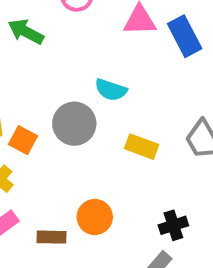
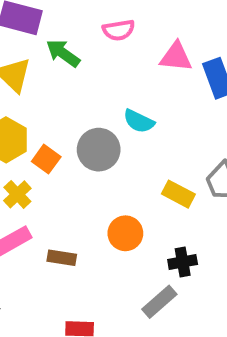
yellow rectangle: (142, 147) -> (178, 194), moved
orange circle: (95, 217) -> (125, 233), moved

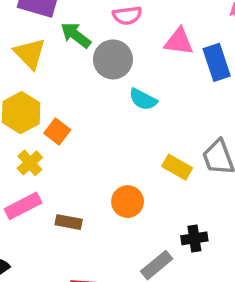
gray circle: (99, 150) -> (113, 59), moved
black cross: (183, 262) -> (194, 238), moved

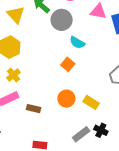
orange square: (57, 131) -> (68, 64), moved
yellow rectangle: (177, 167) -> (91, 102), moved
black cross: (194, 238) -> (101, 130), moved, turned 32

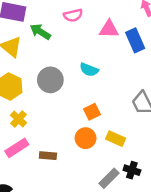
gray circle: (62, 20) -> (50, 80), moved
orange square: (68, 64) -> (92, 112), moved, turned 32

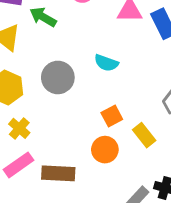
yellow rectangle: (116, 139) -> (144, 135), moved, turned 30
brown rectangle: (48, 156) -> (58, 173), size x1.5

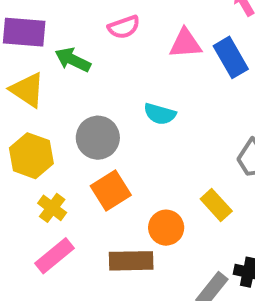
orange square: (112, 116) -> (111, 191), moved, size x1.4
brown rectangle: (58, 173) -> (131, 261), moved

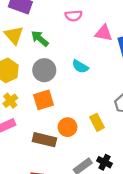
green arrow: (73, 60) -> (40, 39), moved

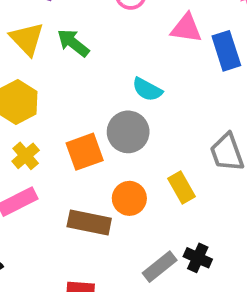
gray circle: (44, 70) -> (128, 132), moved

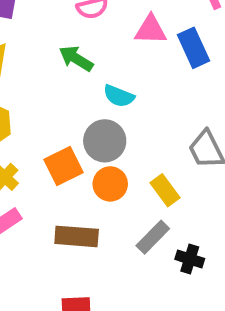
green arrow: (73, 43) -> (76, 58), moved
orange circle: (129, 198) -> (110, 184), moved
gray rectangle: (160, 267) -> (153, 237), moved

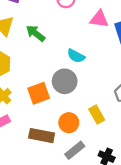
green arrow: (76, 58) -> (36, 33), moved
orange circle: (110, 184) -> (69, 123), moved
gray rectangle: (153, 237) -> (75, 150), moved

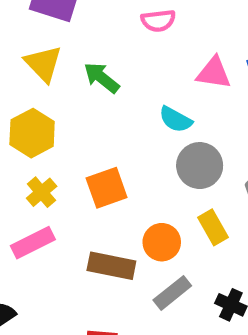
pink triangle: (99, 19) -> (214, 73), moved
gray circle: (65, 81) -> (200, 166), moved

